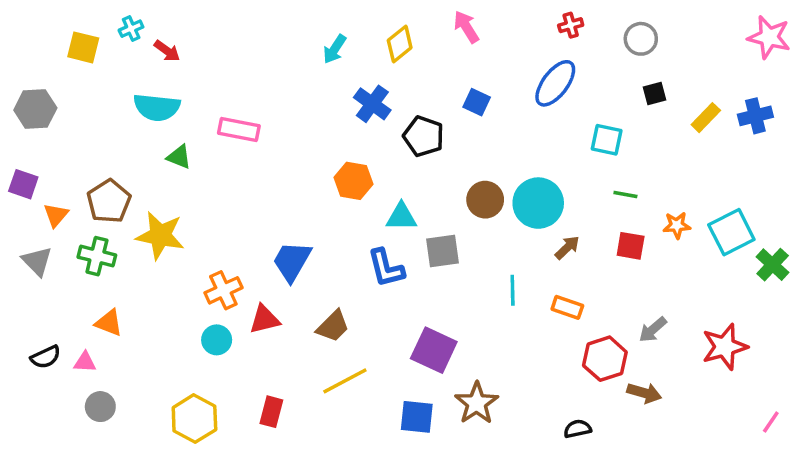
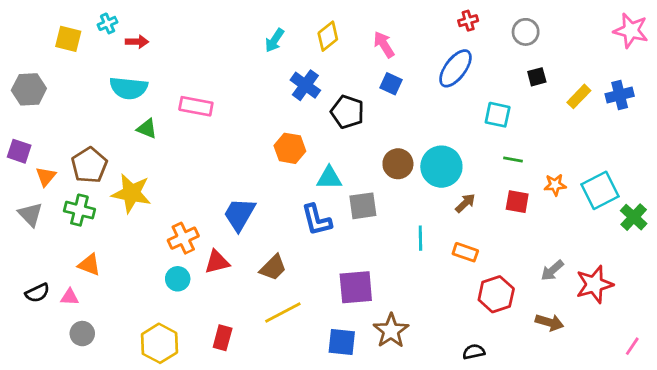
pink arrow: (466, 27) -> (384, 45), moved
red arrow: (167, 51) -> (137, 42), turned -35
gray arrow: (653, 330) -> (552, 270), moved
purple square: (434, 350) -> (356, 287), turned -30
brown arrow: (644, 393) -> (549, 322), moved

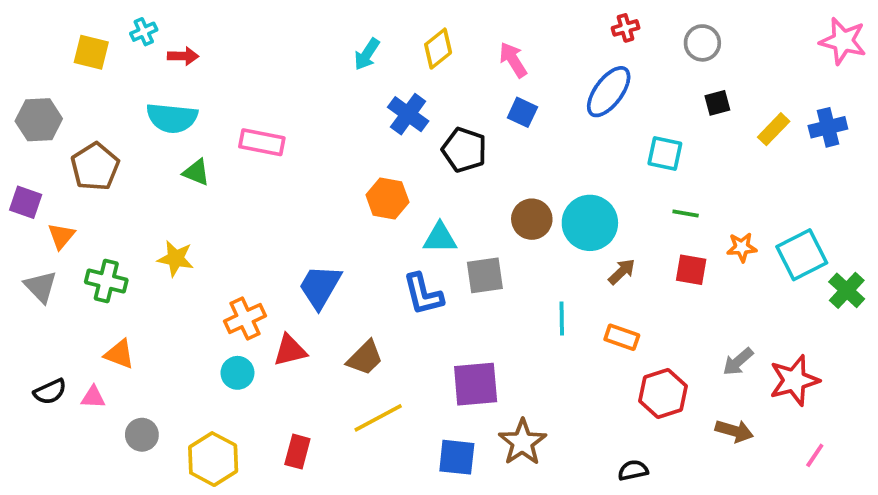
brown pentagon: (89, 165) -> (95, 167), moved
yellow star: (131, 193) -> (176, 259), size x0.7
gray circle: (82, 334) -> (142, 435), moved
pink line: (632, 346) -> (815, 455), moved

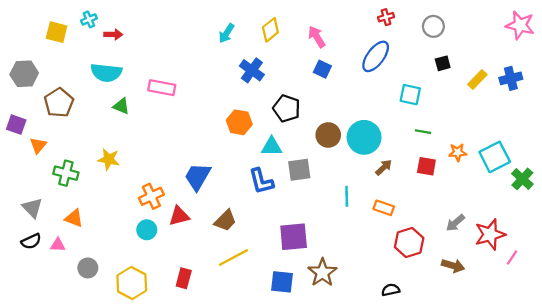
black pentagon: (464, 150) -> (287, 108), moved
gray triangle: (41, 287) -> (32, 208), moved
pink line: (815, 455) -> (512, 258), moved

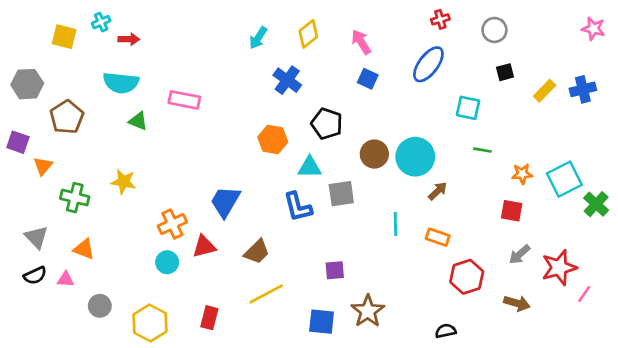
pink star: (520, 25) -> (593, 29), size x0.7
red square: (426, 166) -> (512, 211), moved
purple square: (294, 237) -> (335, 270), size x0.6

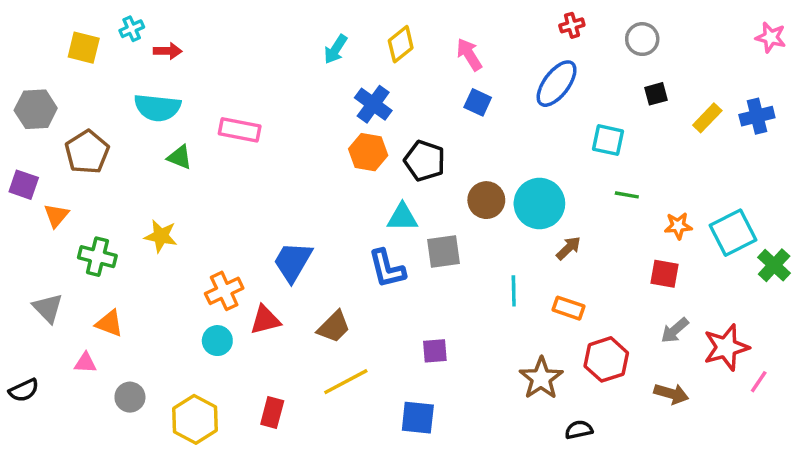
orange hexagon: (273, 140) -> (368, 152), moved
black semicircle: (35, 275) -> (24, 390), moved
brown star: (368, 311) -> (541, 378), moved

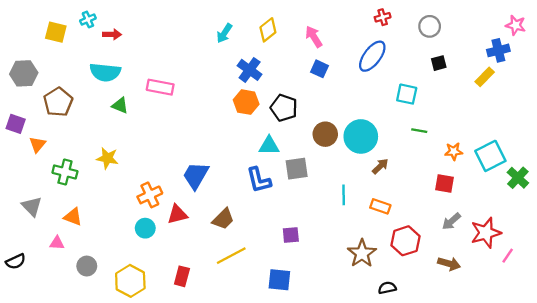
blue cross: (757, 116) -> (498, 50), moved
yellow rectangle: (707, 118) -> (485, 77), moved

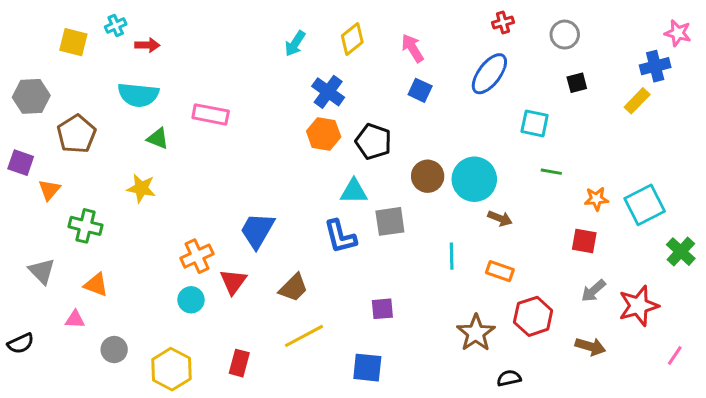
yellow star: (107, 158) -> (141, 188), moved
brown arrow: (380, 166) -> (500, 218), turned 66
green cross: (518, 178) -> (681, 252), moved
red triangle: (177, 214) -> (233, 282), turned -40
pink line: (508, 256) -> (675, 356), moved

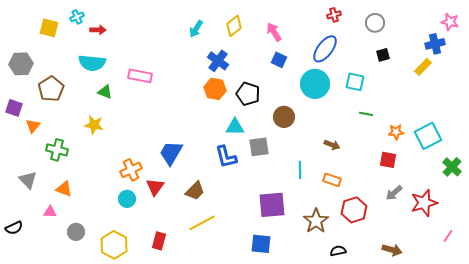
cyan circle: (474, 179) -> (315, 84), moved
purple square: (382, 309) -> (272, 205), moved, size x1.8
brown arrow: (590, 346) -> (392, 250), moved
blue square: (367, 368) -> (261, 244), moved

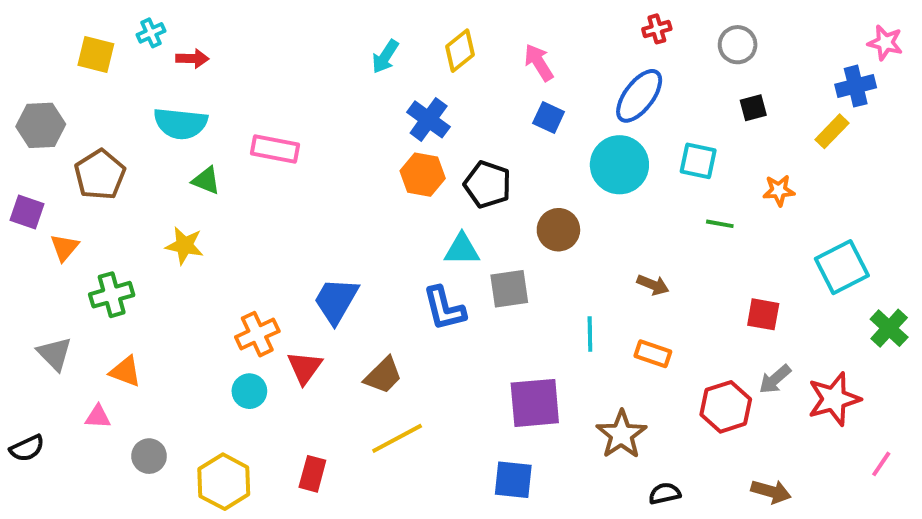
orange star: (396, 132) -> (779, 190), moved
green cross: (57, 150) -> (112, 295), turned -30
red hexagon: (354, 210) -> (726, 407), moved

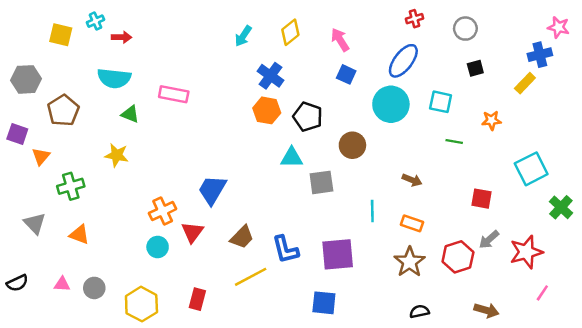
blue L-shape: (444, 308) -> (285, 249), moved
pink triangle: (98, 417) -> (62, 284), moved
brown star: (621, 434) -> (410, 262), moved
pink line: (881, 464) -> (542, 293), moved

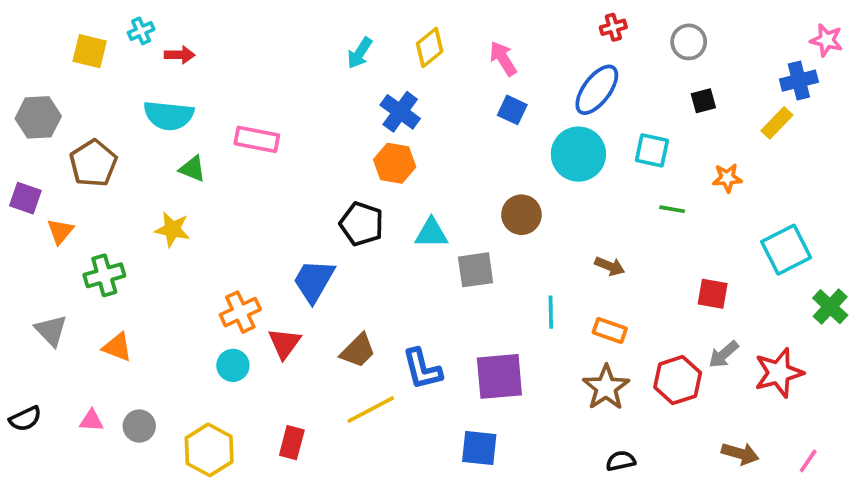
black pentagon: (308, 117) -> (362, 224), moved
pink line: (542, 293) -> (808, 461), moved
brown arrow: (486, 310) -> (740, 454), moved

